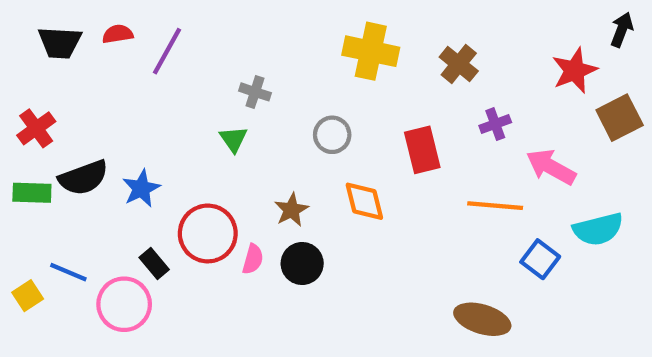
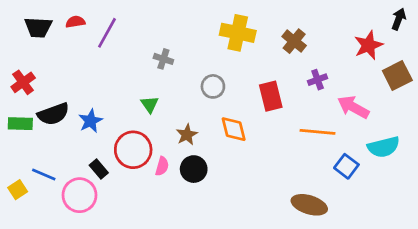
green triangle: (233, 139) -> (150, 104), moved

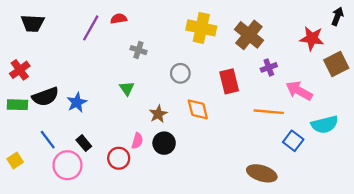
red semicircle: (75, 22) -> (119, 19), moved
brown cross: (294, 41) -> (249, 35), size x1.4
red star: (368, 45) -> (312, 38), turned 30
red circle: (133, 150) -> (119, 158), moved, size x0.7
blue line: (44, 175) -> (48, 140), moved, turned 30

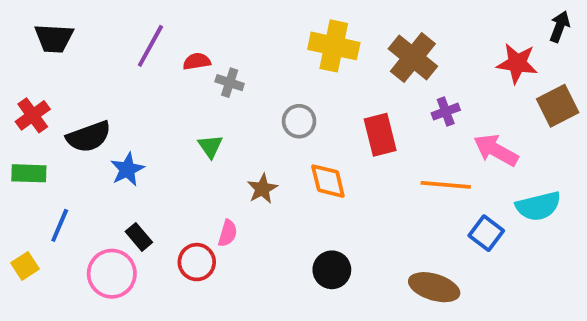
red semicircle: (119, 19) -> (197, 61), moved
black semicircle: (45, 97) -> (89, 137), moved
blue line: (48, 140) -> (60, 225), moved, turned 60
black circle: (164, 143) -> (332, 270), moved

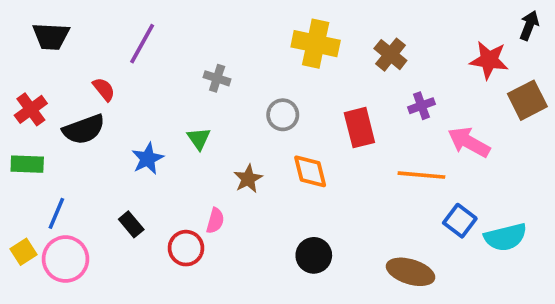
brown cross: (413, 58) -> (390, 55), size x0.7
red semicircle: (197, 61) -> (104, 89), moved, turned 60
blue star: (127, 169) -> (148, 159), moved
cyan semicircle: (538, 206) -> (505, 237), moved
pink circle: (112, 274) -> (66, 259), moved

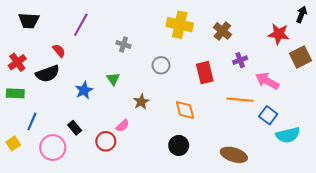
orange diamond: (310, 171) -> (185, 110), moved
pink semicircle: (215, 221) -> (122, 126), turned 32
blue square: (460, 221) -> (268, 115), moved
pink circle: (66, 259) -> (53, 148), moved

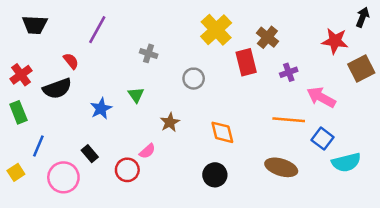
yellow cross: (180, 25) -> (216, 30), turned 35
red rectangle: (205, 73) -> (246, 62), moved
green rectangle: (15, 93) -> (18, 112), turned 66
brown ellipse: (234, 155) -> (281, 167), moved

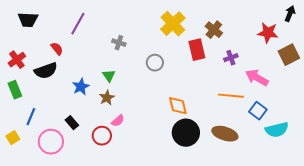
brown star: (170, 122) -> (107, 98), moved
black circle: (215, 175) -> (186, 133), moved, size x1.4

